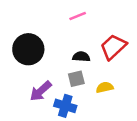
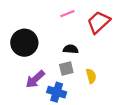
red trapezoid: (113, 47) -> (99, 22), moved
yellow semicircle: (105, 87) -> (91, 76), turned 88

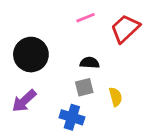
purple arrow: (35, 79) -> (24, 101), moved

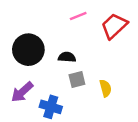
black semicircle: (90, 63) -> (67, 57), moved
blue cross: (72, 117) -> (51, 107), moved

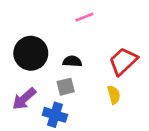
red trapezoid: (114, 26) -> (123, 61), moved
gray square: (77, 79) -> (66, 87), moved

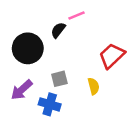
black semicircle: (72, 61) -> (58, 30), moved, turned -56
yellow semicircle: (114, 95) -> (94, 86), moved

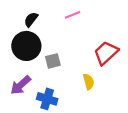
black semicircle: (58, 30) -> (31, 19), moved
gray square: (59, 79) -> (53, 61), moved

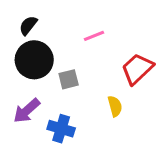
pink line: (72, 15) -> (94, 36), moved
black semicircle: (31, 19) -> (28, 25), moved

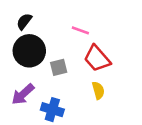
pink line: (94, 36) -> (80, 30), turned 42
red trapezoid: (137, 69) -> (97, 58), moved, turned -88

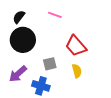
pink line: (80, 30) -> (55, 15), moved
gray square: (59, 67) -> (50, 64), moved

